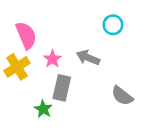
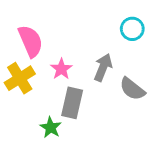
gray arrow: (88, 58) -> (103, 67), turned 90
gray semicircle: (122, 96) -> (132, 89), moved

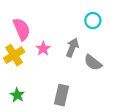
gray rectangle: (72, 103) -> (62, 95), moved
green star: (51, 127) -> (17, 95), moved

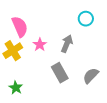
gray semicircle: (93, 63) -> (91, 76), moved, turned 96
gray rectangle: (62, 95) -> (60, 73), moved, turned -42

